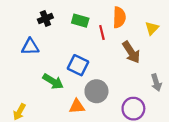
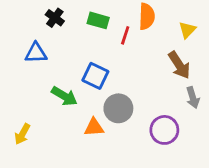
black cross: (45, 18) -> (55, 18), turned -32
red line: (102, 33) -> (125, 35), turned 32
brown arrow: (131, 52) -> (179, 65), moved

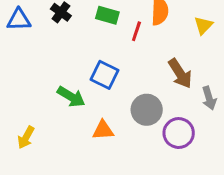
blue triangle: (36, 53) -> (19, 20), moved
brown arrow: (179, 65) -> (180, 73), moved
gray circle: (118, 108) -> (147, 110), moved

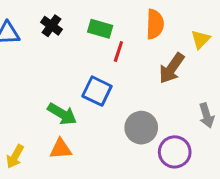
red line: (136, 31) -> (118, 52), moved
brown arrow: (180, 73) -> (172, 68), moved, turned 68
orange triangle: (103, 130) -> (61, 149), moved

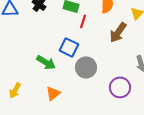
gray circle: (141, 128) -> (86, 67), moved
orange triangle: (61, 149) -> (53, 93), moved, turned -35

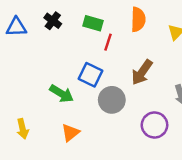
brown arrow: (118, 32) -> (142, 72), moved
yellow arrow: (15, 90) -> (23, 129), turned -42

